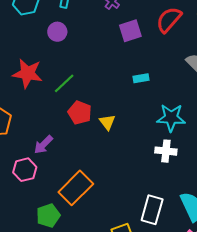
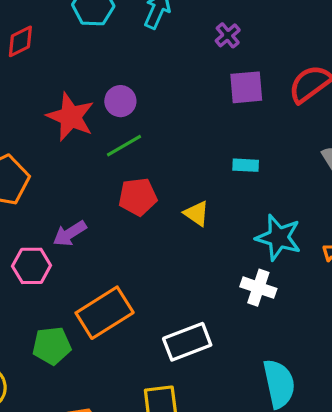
purple circle: (57, 32) -> (120, 101), moved
red pentagon: (80, 113) -> (138, 197), turned 30
yellow triangle: (107, 122) -> (197, 213), moved, turned -30
white rectangle: (152, 210) -> (187, 342), moved, turned 40

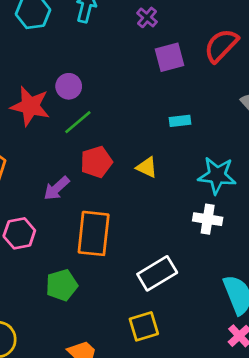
purple arrow: (70, 234) -> (57, 188), moved
orange rectangle: (105, 313) -> (94, 233), moved, turned -42
green pentagon: (52, 346) -> (62, 285), moved

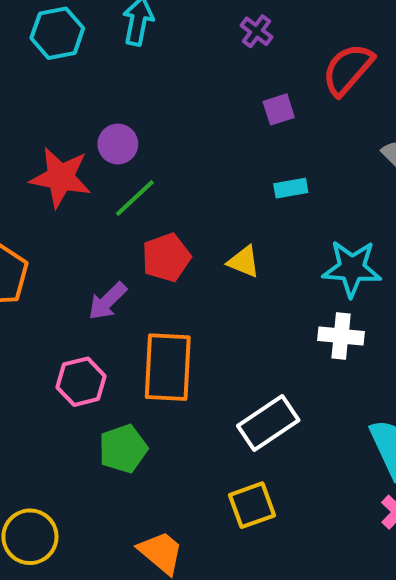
purple cross: (147, 17) -> (256, 31), moved
purple square: (169, 57) -> (279, 109), moved, size x0.7
pink hexagon: (19, 233) -> (81, 382), moved

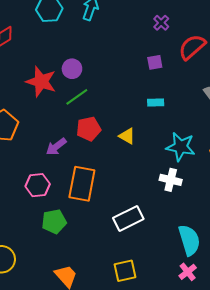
purple cross: (256, 31) -> (161, 23), moved
yellow square: (252, 505) -> (125, 271), moved

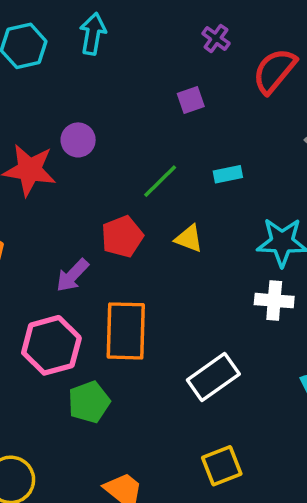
purple square: (155, 62) -> (191, 100), moved
green line: (77, 97) -> (160, 181), moved
pink hexagon: (38, 185) -> (51, 345), size x1.4

